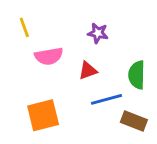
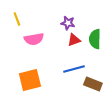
red triangle: (88, 71) -> (74, 40), moved
green semicircle: (137, 75) -> (95, 39), moved

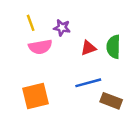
yellow line: (17, 19) -> (31, 23), moved
purple star: (68, 23) -> (62, 28), moved

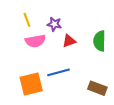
red triangle: (88, 48) -> (69, 41), moved
blue line: (88, 83) -> (58, 72), moved

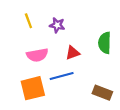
pink semicircle: (35, 41) -> (37, 55), moved
red triangle: (69, 41) -> (73, 53), moved

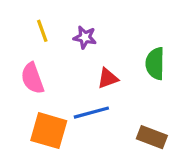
pink semicircle: (37, 55) -> (32, 78), moved, turned 80
orange square: (33, 88) -> (49, 131), turned 30

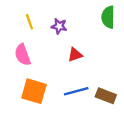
green semicircle: (155, 64) -> (108, 17), moved
blue line: (91, 113) -> (76, 91), moved

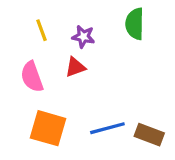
green semicircle: (108, 17) -> (135, 24), moved
red triangle: (75, 55) -> (75, 67), moved

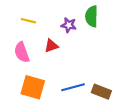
yellow line: (42, 30) -> (28, 21), turned -56
purple star: (83, 37) -> (69, 25), moved

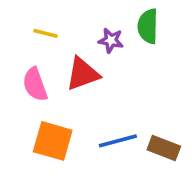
red triangle: (51, 46) -> (83, 74), size x1.5

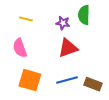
red triangle: (83, 74) -> (68, 48), moved

